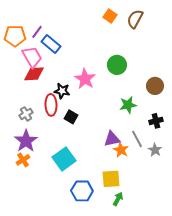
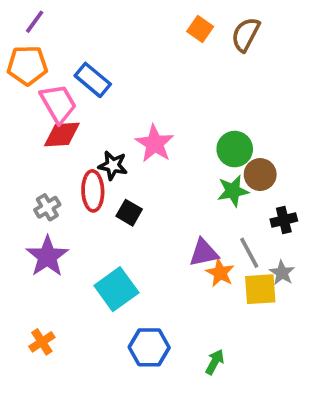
purple line: (37, 32) -> (35, 22), moved
green circle: (117, 65) -> (235, 149), moved
brown circle: (155, 86) -> (260, 175), moved
orange cross: (23, 160) -> (42, 342), moved
yellow square: (111, 179) -> (260, 289), moved

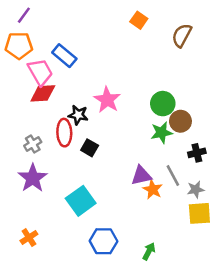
brown semicircle: (246, 34) -> (182, 35), moved
gray star: (282, 273) -> (196, 189), turned 30
yellow square: (260, 289) -> (199, 213), moved

